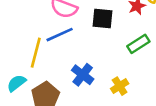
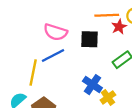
blue cross: (83, 75) -> (92, 85), moved

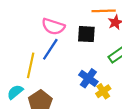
blue line: (53, 56) -> (50, 49), turned -30

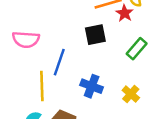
pink semicircle: (53, 26) -> (26, 40), moved
blue cross: (88, 78) -> (92, 86), moved

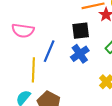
blue cross: (92, 86) -> (80, 54), moved, turned 30

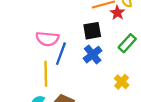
pink semicircle: (23, 31) -> (47, 39), moved

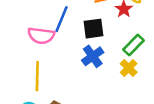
blue line: (61, 54) -> (61, 19), moved
yellow cross: (122, 82) -> (129, 68), moved

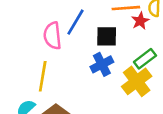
pink semicircle: (41, 36) -> (52, 36), turned 68
yellow cross: (129, 68) -> (137, 81), size x1.6

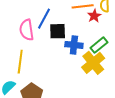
black square: (107, 36) -> (58, 31), moved
blue cross: (102, 64) -> (74, 45), moved, turned 36

